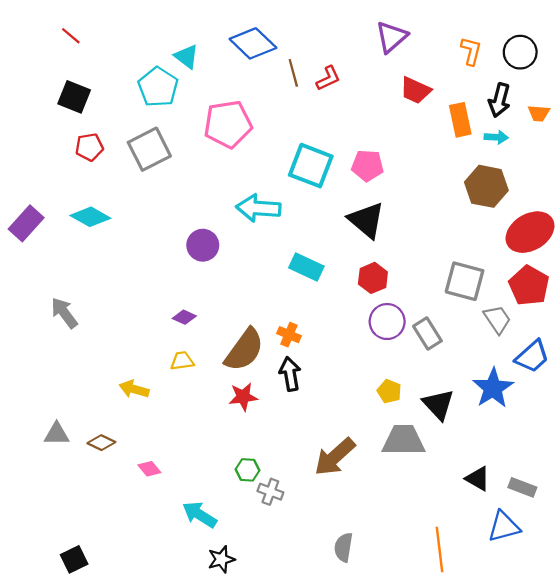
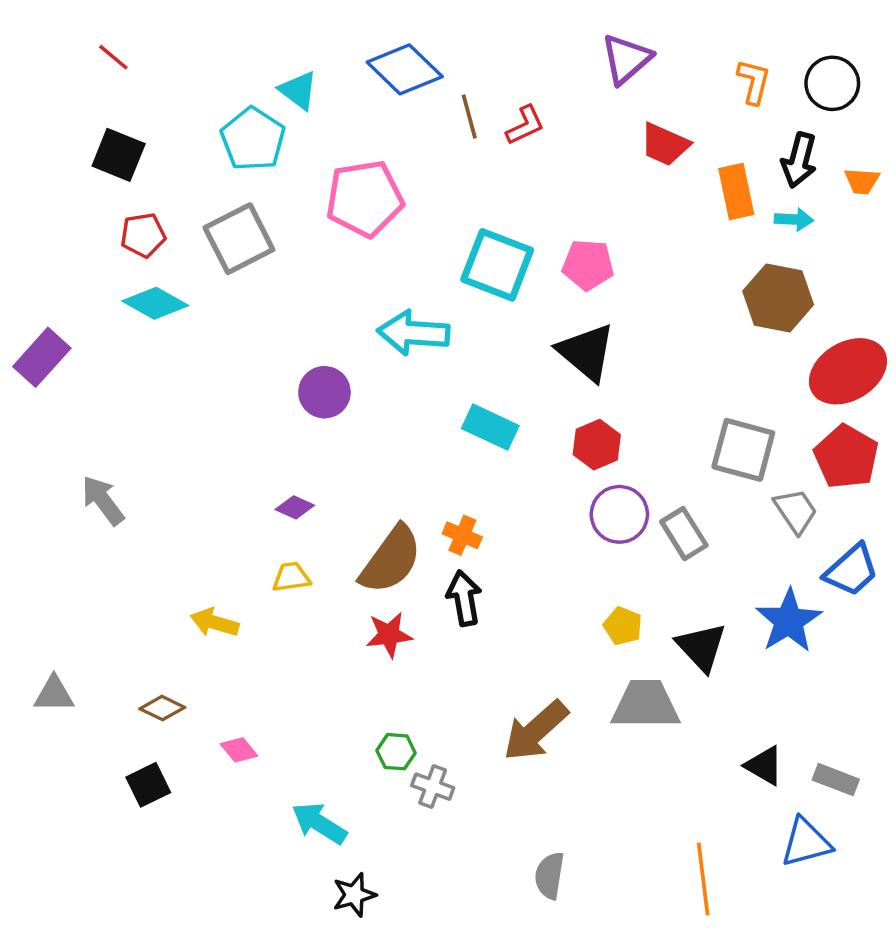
cyan diamond: (90, 217) -> (155, 303), moved
gray triangle: (57, 434) -> (54, 694), moved
black square: (74, 559) -> (148, 785), moved

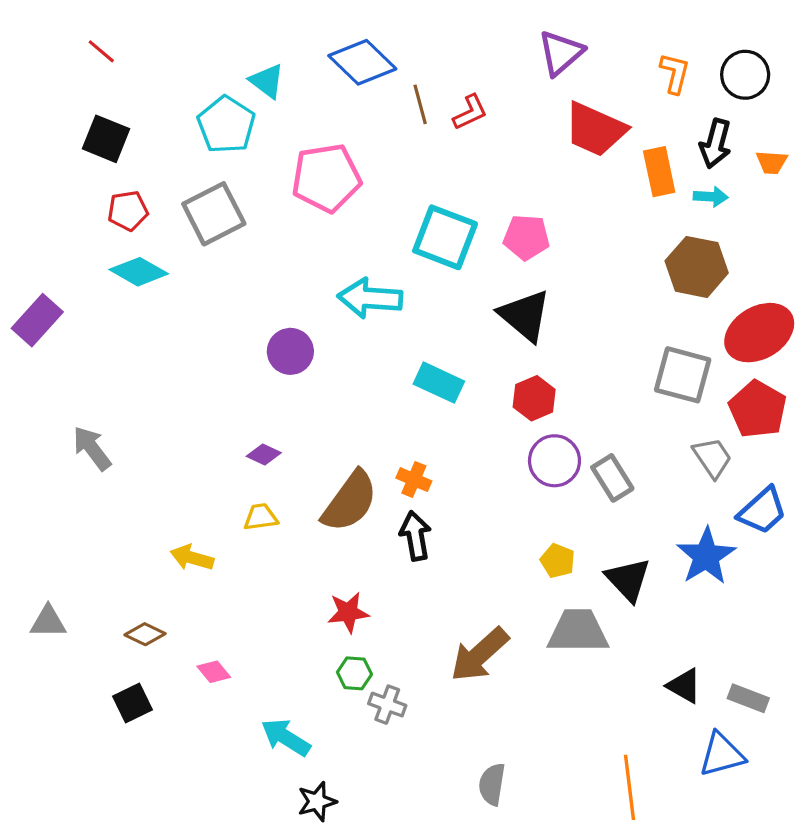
red trapezoid: (665, 144) -> (595, 129), size x1.4
gray square: (743, 450) -> (683, 375), moved
red star: (389, 635) -> (348, 612), moved

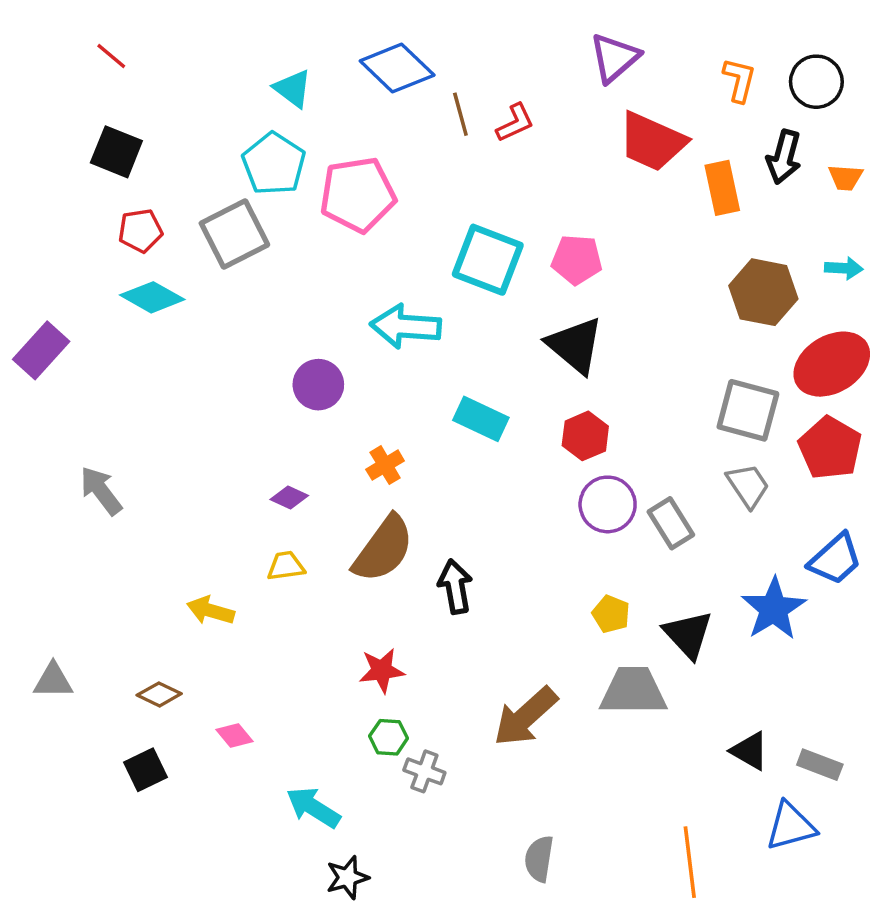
cyan pentagon: (226, 125) -> (274, 164), moved
cyan arrow: (711, 197) -> (844, 268), moved
gray trapezoid: (712, 458) -> (748, 486), moved
orange cross: (414, 480) -> (385, 465), moved, turned 36

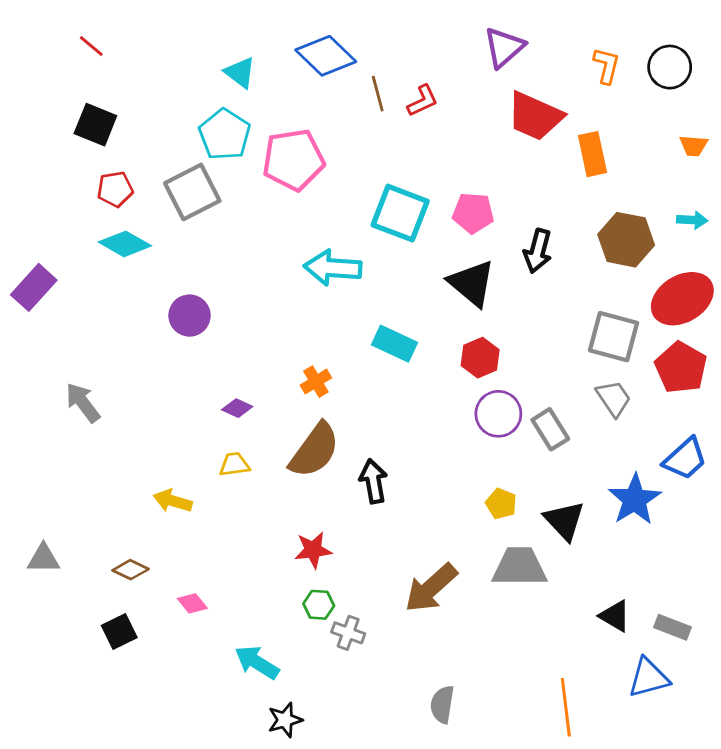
black arrow: (784, 157) -> (538, 251), moved
purple circle: (318, 385) -> (190, 316), moved

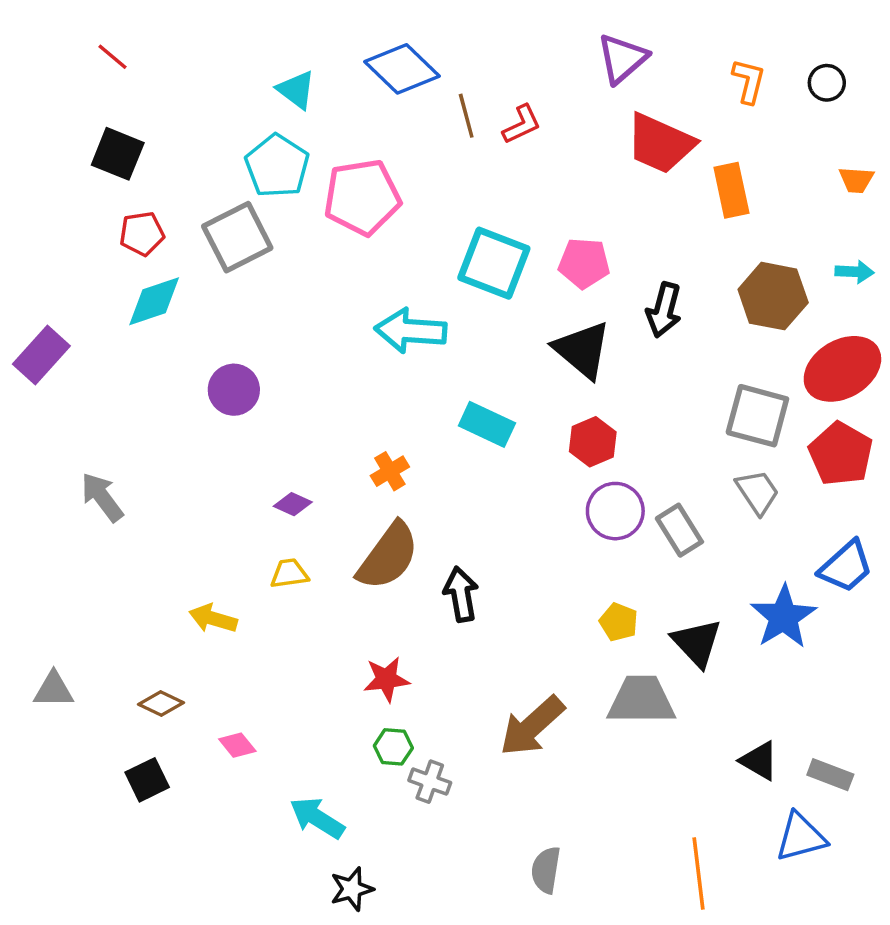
black circle: (670, 67) -> (827, 83), size x0.7
cyan diamond: (125, 244) -> (154, 301), turned -48

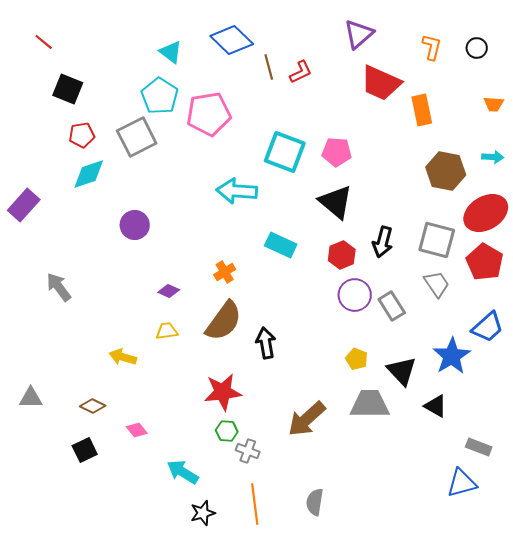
red line: (112, 57) -> (44, 42), moved
black arrow: (664, 310) -> (383, 242), moved
red star: (386, 679) -> (223, 392), size x1.4
black triangle: (759, 761) -> (436, 406), moved
orange line: (699, 873) -> (255, 504), moved

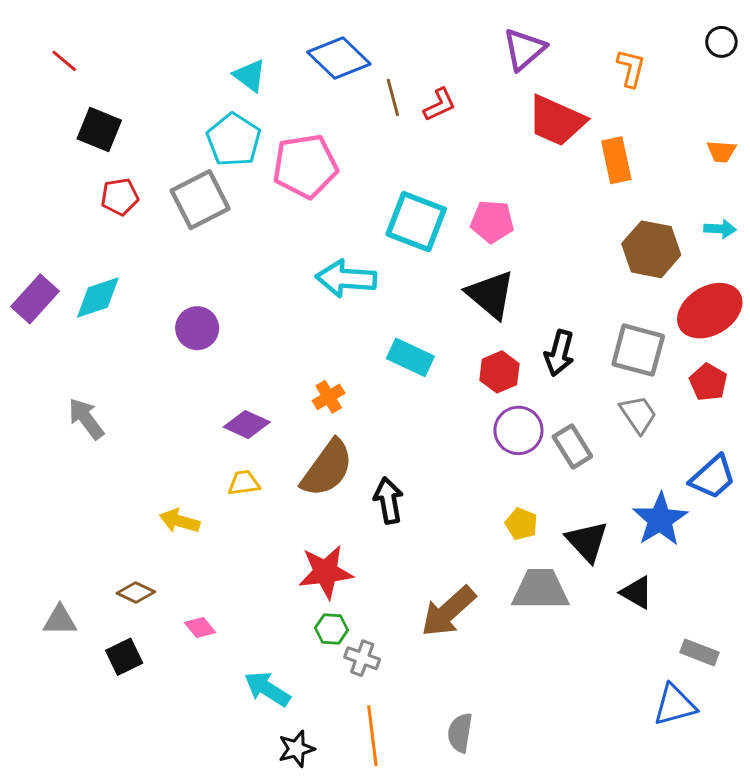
black circle: (477, 48) -> (721, 42), moved
cyan diamond: (89, 174) -> (98, 297), moved
red pentagon: (485, 262) -> (708, 382), size x0.7
purple diamond: (169, 291) -> (247, 425), size x1.4
gray triangle: (31, 398) -> (60, 620), moved

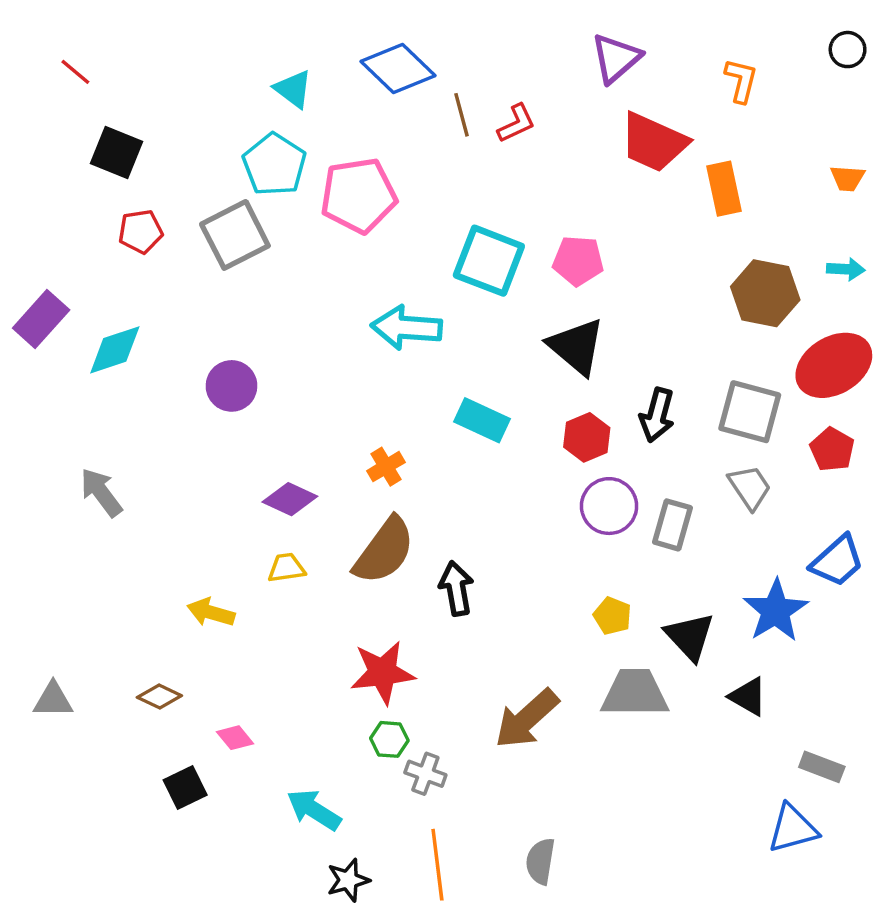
purple rectangle: (35, 299) -> (41, 319), moved
gray rectangle: (572, 446) -> (673, 525), turned 48
gray triangle: (60, 620) -> (53, 700), moved
black square: (124, 657) -> (185, 787), moved

